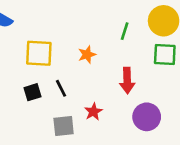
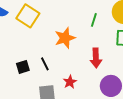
yellow square: (39, 53) -> (28, 16), moved, turned 30
orange star: (87, 55) -> (65, 38), size x1.5

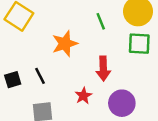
green line: (94, 20) -> (101, 21), turned -40
red star: (70, 82) -> (83, 96), moved

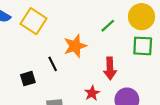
green line: (101, 21) -> (108, 26), turned 70
black line: (40, 76) -> (53, 64), moved

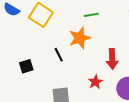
green line: (108, 26) -> (91, 15), moved, turned 32
black square: (28, 79) -> (26, 66), moved

